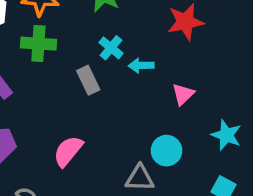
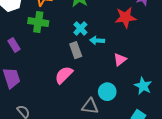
gray rectangle: (88, 80) -> (76, 50), moved
pink semicircle: (68, 151) -> (64, 75), moved

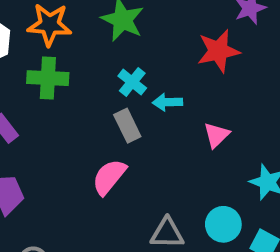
cyan circle: (107, 92) -> (223, 224), moved

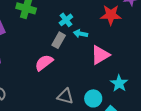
gray rectangle: (127, 126) -> (59, 40), turned 42
pink triangle: (216, 135) -> (100, 55), size x1.5

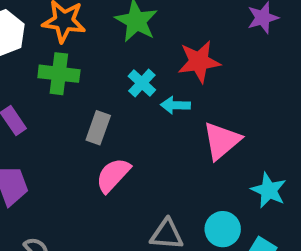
red star: (111, 15) -> (199, 62), moved
gray rectangle: (59, 40) -> (98, 128), moved

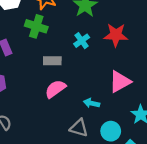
cyan arrow: (175, 105) -> (91, 103), moved
gray rectangle: (98, 128) -> (52, 61), turned 60

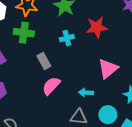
cyan cross: (82, 41) -> (67, 38), turned 32
gray rectangle: (52, 61) -> (44, 61), turned 70

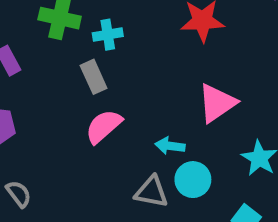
cyan cross: (67, 38) -> (108, 35), moved
cyan circle: (108, 115) -> (193, 180), moved

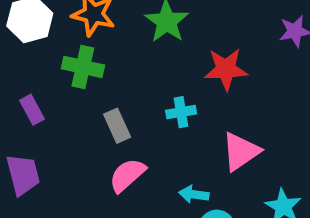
cyan cross: (108, 35) -> (181, 112), moved

